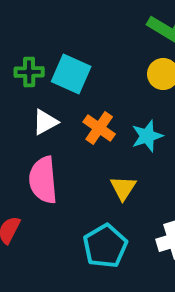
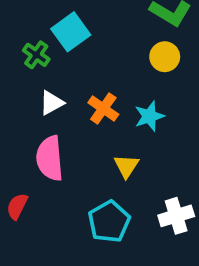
green cross: (29, 72) -> (36, 55), turned 36
cyan square: (71, 74) -> (71, 32), moved, turned 30

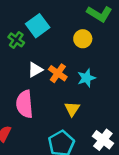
yellow circle: (165, 57) -> (83, 39), moved
white triangle: (52, 103) -> (35, 70), moved
white cross: (176, 216) -> (103, 140), turned -36

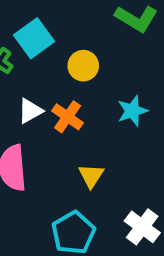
yellow circle: (83, 39) -> (83, 66), moved
cyan star: (86, 78) -> (132, 111), moved

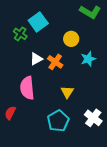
yellow circle: (83, 66) -> (71, 39), moved

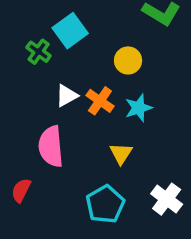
cyan star: (88, 59) -> (139, 108), moved

